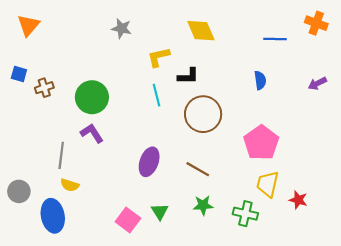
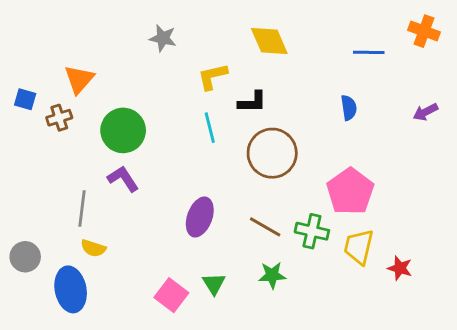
orange triangle: (28, 25) -> (79, 79), moved
green cross: (245, 214) -> (312, 231), moved

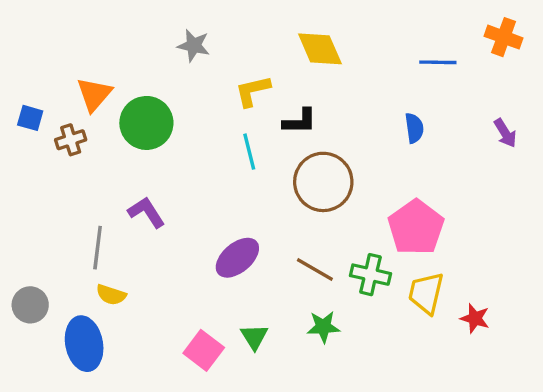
purple arrow: (425, 112) -> (505, 133), turned -95
green circle: (123, 130) -> (146, 123), moved
purple ellipse: (200, 217) -> (237, 258), turned 30

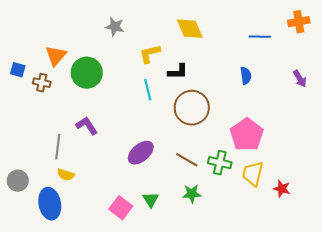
orange cross: (504, 37) -> (299, 22), turned -30
brown cross: (71, 140) -> (42, 83), turned 30

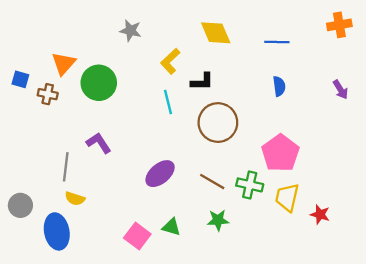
blue line: (260, 37) -> (277, 42), moved
yellow L-shape: (150, 54) -> (170, 61), turned -30
green triangle: (151, 200) -> (171, 227), turned -42

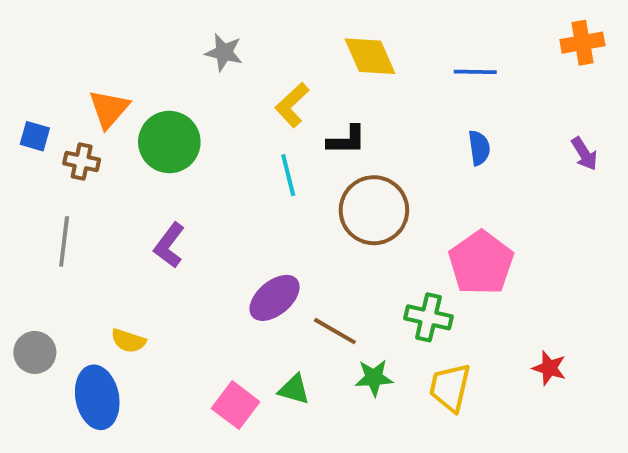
purple L-shape: (99, 143) -> (169, 245), turned -110
gray line: (66, 167) -> (64, 241), moved
brown line: (212, 182) -> (335, 331), moved
yellow trapezoid: (287, 197) -> (450, 388), moved

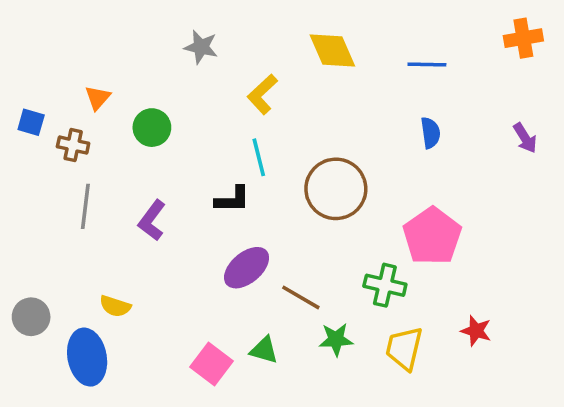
orange triangle: (109, 109) -> (98, 98), size x0.7
black L-shape: (347, 140) -> (233, 199), moved
green circle: (169, 142) -> (152, 128), size x0.7
gray line: (64, 241) -> (85, 206), moved
red star: (549, 368) -> (476, 331), moved

